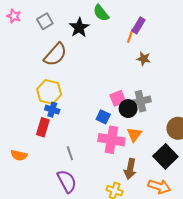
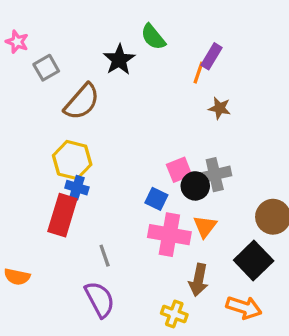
gray square: (45, 21) -> (46, 68), moved
red rectangle: (43, 127) -> (62, 215), size x1.4
orange semicircle: (19, 155) -> (17, 277), moved

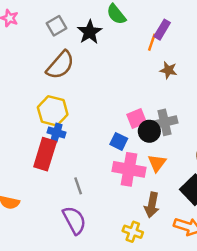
gray square: (46, 68) -> (57, 26), moved

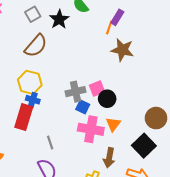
brown star: (168, 70) -> (122, 50), size x1.6
gray cross: (165, 122) -> (76, 92), moved

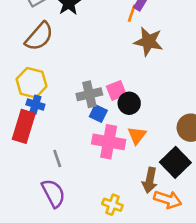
brown arrow: (109, 158) -> (150, 180), moved

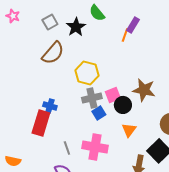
brown star: (148, 42) -> (144, 90), moved
yellow hexagon: (32, 83) -> (87, 73), moved
blue square: (98, 114) -> (99, 113), turned 32
pink cross: (109, 142) -> (95, 147), moved

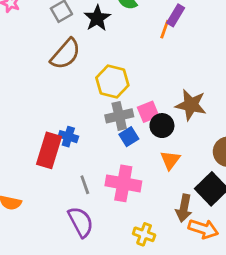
blue cross: (50, 106) -> (68, 137), moved

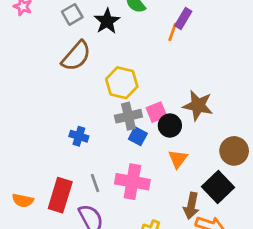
blue square: (129, 137) -> (138, 136), turned -30
red rectangle: (49, 150) -> (60, 195), moved

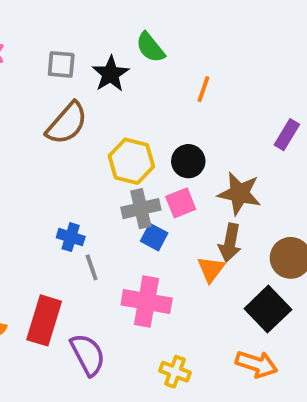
gray square: (72, 14) -> (61, 64), turned 35
purple rectangle: (183, 18) -> (287, 135), moved
black circle: (170, 126) -> (188, 161), moved
gray line: (95, 183) -> (92, 267), moved
brown arrow: (191, 206) -> (230, 243), moved

